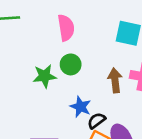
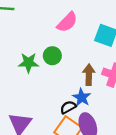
pink semicircle: (66, 28) -> (67, 22), moved, turned 45
blue star: (80, 107) -> (82, 97), moved

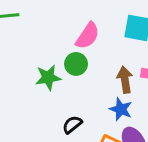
pink semicircle: (67, 22) -> (88, 36), moved
black semicircle: (68, 107) -> (72, 125), moved

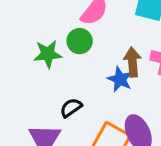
blue star: (121, 109) -> (120, 79), moved

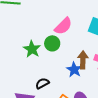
green star: (48, 54) -> (32, 49), turned 30

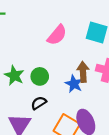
green circle: (52, 43) -> (40, 76), moved
green star: (32, 49) -> (14, 76), moved

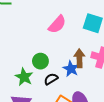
green star: (14, 76) -> (24, 77), moved
black semicircle: (39, 103) -> (51, 79), moved

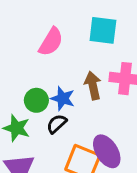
blue star: (71, 69) -> (63, 98), moved

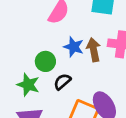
blue star: (63, 98) -> (74, 47), moved

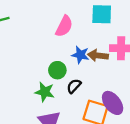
brown arrow: (94, 50) -> (98, 55), turned -66

